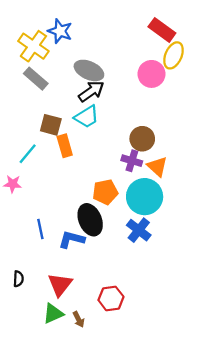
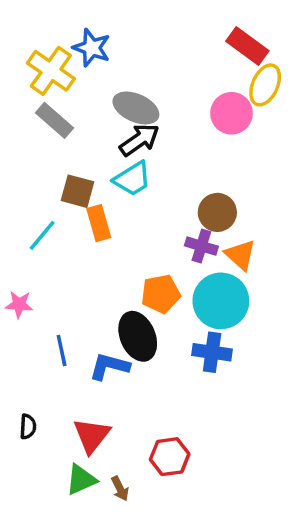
pink star: (13, 184) -> (19, 304), moved
blue cross: (139, 230) -> (212, 352), turned -30

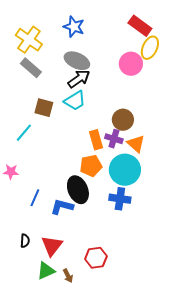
blue star: (92, 48) -> (74, 27), moved
orange rectangle: (99, 223) -> (96, 140), moved
blue line: (62, 350) -> (35, 198), turned 36
black semicircle: (28, 427) -> (25, 241), moved

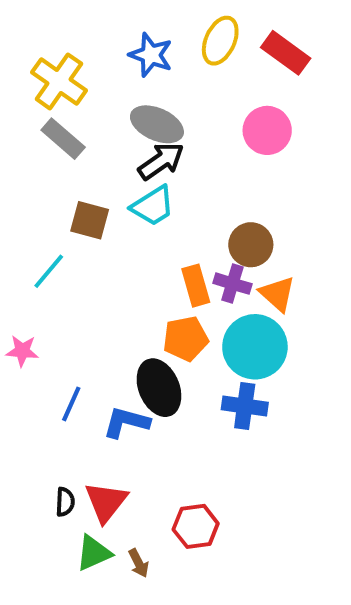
yellow ellipse: (150, 48) -> (220, 41), moved
black semicircle: (25, 241) -> (65, 502), moved

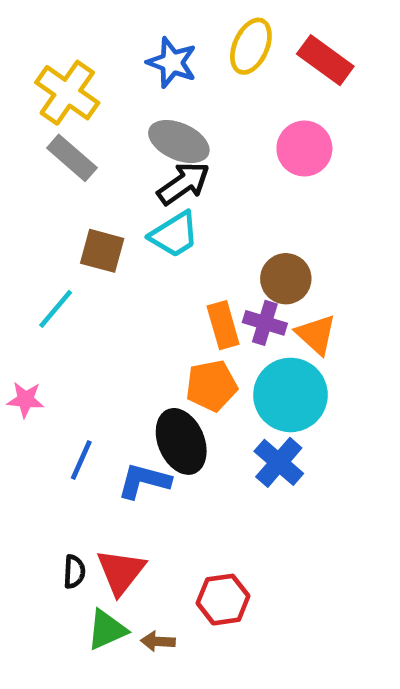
blue cross: (245, 406) -> (279, 462), turned 33
brown arrow: (139, 563) -> (158, 641), turned 120

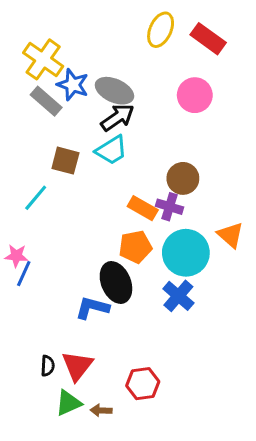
blue star: (172, 62) -> (73, 85), moved
orange rectangle: (223, 325) -> (143, 208), turned -44
orange triangle: (316, 335) -> (230, 235), moved
blue line: (81, 460) -> (24, 274), moved

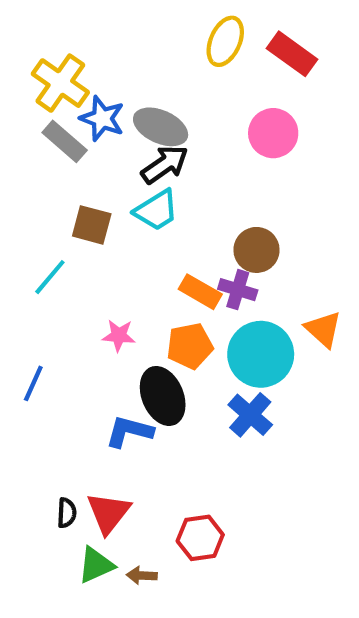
pink star: (16, 256) -> (119, 335), moved

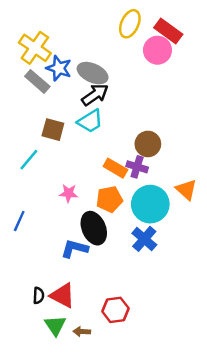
pink circle: (273, 133) -> (157, 50), moved
red triangle: (108, 513) -> (63, 295), turned -40
green triangle: (96, 565) -> (55, 326), turned -40

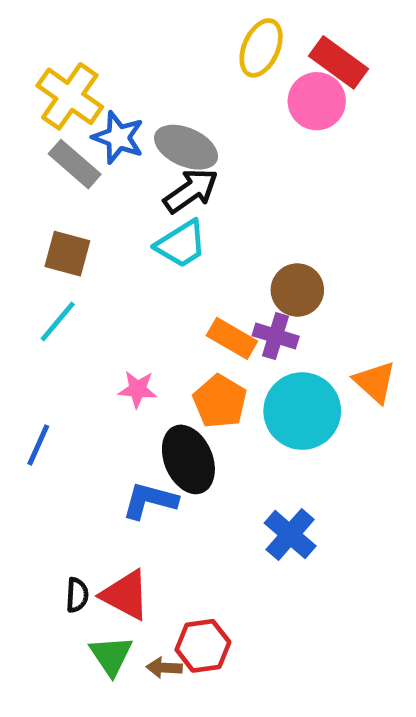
brown square: (53, 130) -> (67, 254), moved
orange pentagon: (109, 199) -> (220, 401), turned -30
blue cross: (144, 239) -> (290, 534), moved
red hexagon: (115, 310) -> (203, 646), moved

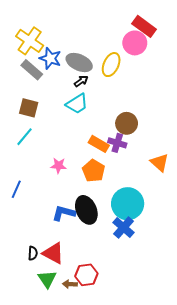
yellow ellipse: (261, 48) -> (111, 65), moved
black arrow: (191, 191) -> (81, 81), size x0.6
cyan circle: (302, 411) -> (128, 204), moved
black ellipse: (188, 459) -> (86, 210), moved

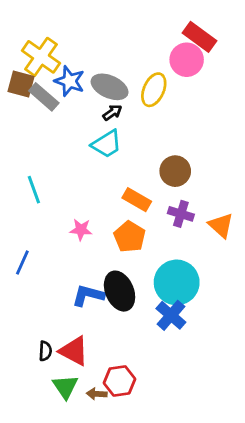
brown square: (29, 108) -> (21, 84), moved
cyan line: (24, 137) -> (34, 190), turned -60
purple cross: (117, 143) -> (181, 214), moved

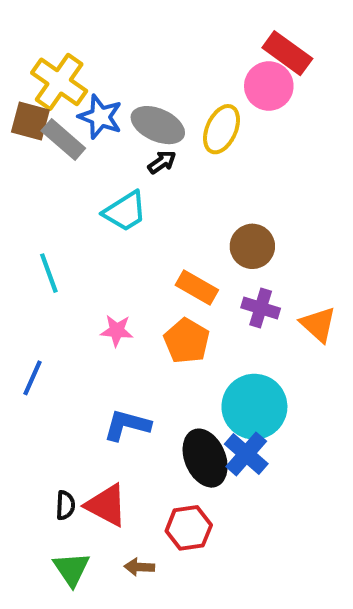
cyan trapezoid: (107, 144) -> (125, 211), moved
black ellipse: (120, 291) -> (205, 458), moved
red hexagon: (120, 381) -> (189, 528), moved
green triangle: (65, 387) -> (71, 569), moved

